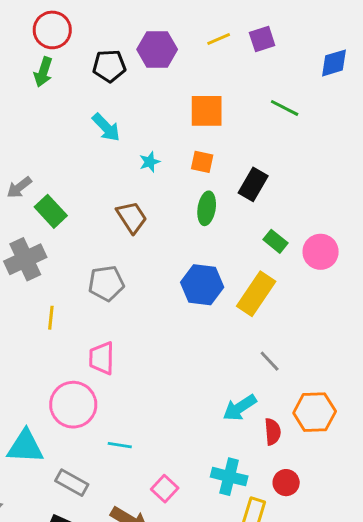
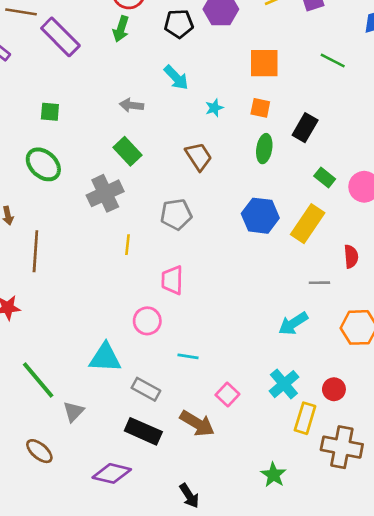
gray arrow: (19, 187) -> (131, 105), moved, turned 45
gray line: (270, 361) -> (319, 283), turned -48
pink circle: (73, 405) -> (147, 321), size x0.7
red semicircle: (273, 432) -> (351, 256), moved
cyan cross: (229, 477) -> (284, 384), turned 36

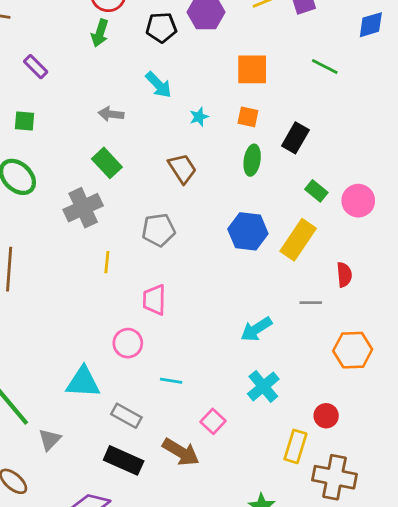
purple rectangle: (60, 37) -> (36, 67), moved, size x0.6
cyan arrow: (293, 324) -> (256, 329), moved
cyan cross: (284, 384) -> (263, 386), moved

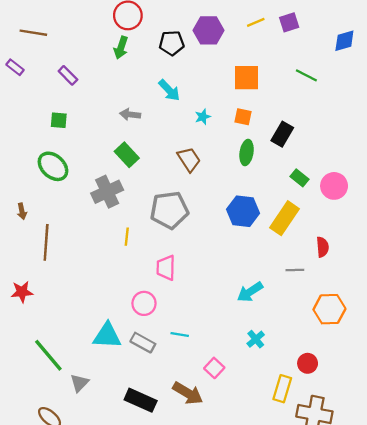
gray pentagon: (159, 230) -> (169, 210), size x1.4
cyan cross: (263, 386) -> (256, 339), size x0.7
gray rectangle: (126, 416) -> (143, 343), moved

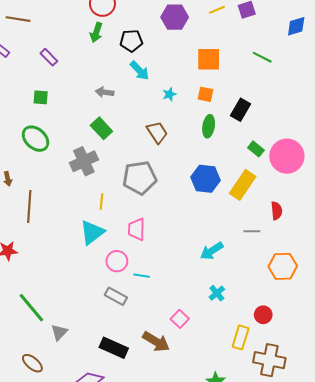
black pentagon: (172, 43) -> (131, 41), moved
pink circle: (334, 186) -> (287, 156), size x1.4
cyan line: (180, 335) -> (142, 276), moved
cyan triangle: (107, 336) -> (92, 232), moved, turned -40

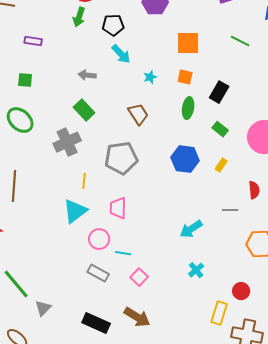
purple rectangle: (49, 57) -> (33, 41), turned -36
green rectangle: (256, 149) -> (220, 129), moved
yellow rectangle: (243, 185) -> (221, 165), size x0.5
pink square: (180, 319) -> (139, 277), moved

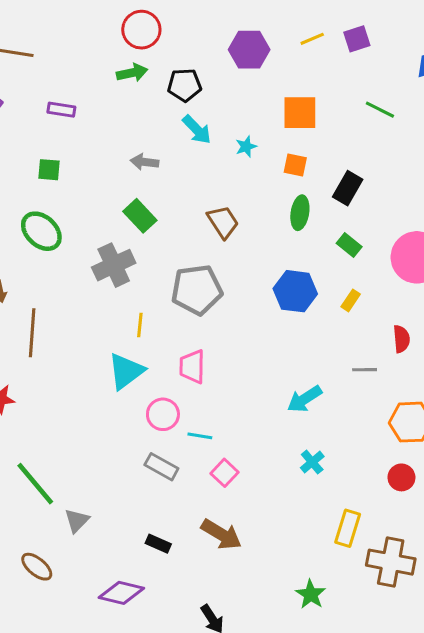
green arrow: (79, 17) -> (132, 73), turned -120
cyan star: (150, 77) -> (246, 147), moved
red circle: (241, 291) -> (401, 477), moved
black rectangle: (96, 323) -> (158, 544), size x0.6

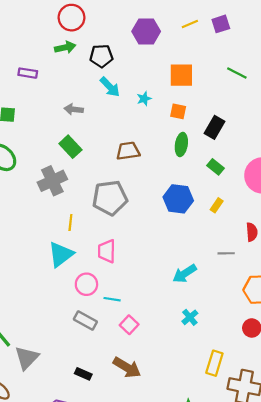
purple rectangle: (61, 110) -> (28, 73), moved
brown trapezoid: (223, 222) -> (128, 151), turned -65
gray triangle: (77, 521) -> (27, 358), size x1.4

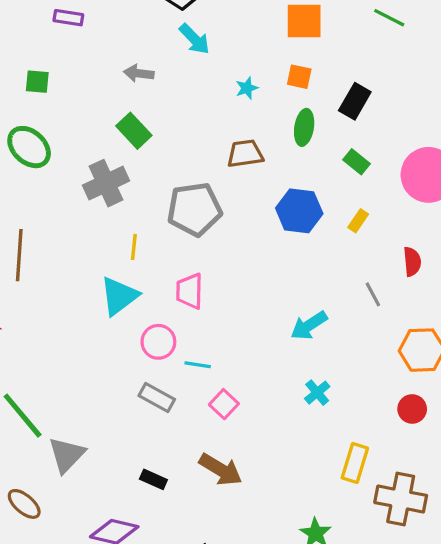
cyan star: (144, 99) -> (247, 88), moved
brown trapezoid: (128, 151) -> (245, 154), moved
gray line: (226, 253) -> (373, 294), turned 63

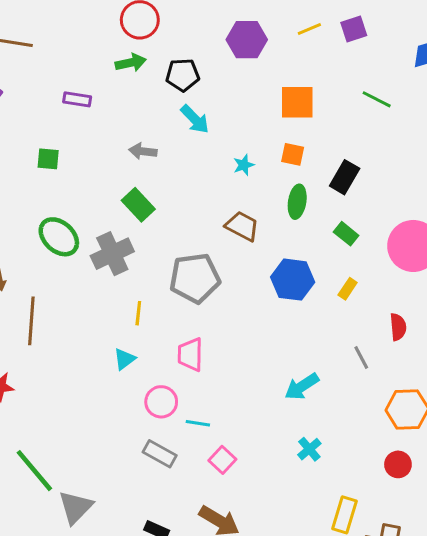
green ellipse: (29, 147) -> (59, 237), moved
brown trapezoid: (245, 154) -> (242, 226), turned 36
cyan triangle: (119, 296) -> (125, 359), size x0.6

